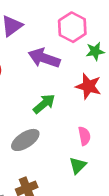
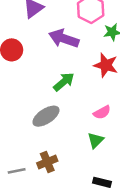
pink semicircle: (84, 136) -> (102, 112), turned 72

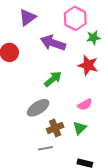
brown cross: (47, 162) -> (55, 128), moved
gray line: (17, 171) -> (46, 148), moved

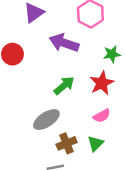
green star: (93, 38) -> (112, 54), moved
red star: (88, 65) -> (102, 83), moved, turned 30

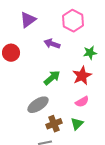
purple arrow: (64, 43) -> (52, 44), size x0.7

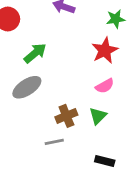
green arrow: (52, 78) -> (35, 53), moved
gray ellipse: (38, 105) -> (27, 87), moved

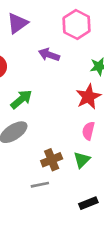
pink semicircle: (105, 86) -> (88, 131), turned 132
black rectangle: (105, 161) -> (88, 203), turned -36

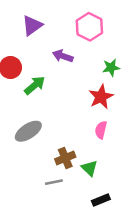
green arrow: (21, 99) -> (35, 85), moved
green triangle: (82, 160) -> (89, 168), moved, turned -30

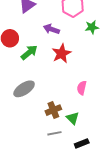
green star: (111, 68) -> (92, 27), moved
red star: (101, 97) -> (61, 53), moved
gray line: (54, 182) -> (54, 133), moved

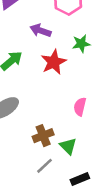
green star: (92, 27) -> (81, 44), moved
gray line: (54, 133) -> (44, 166), turned -32

